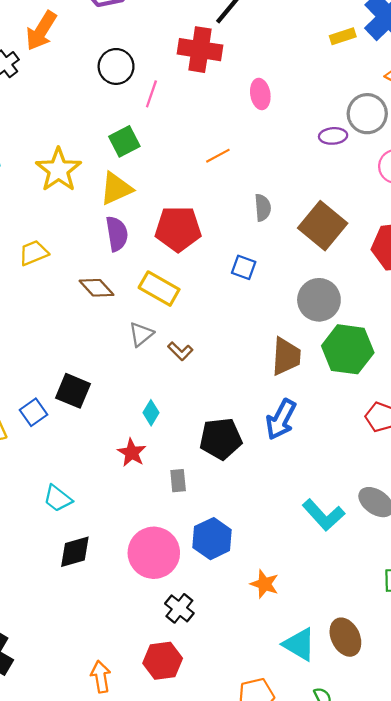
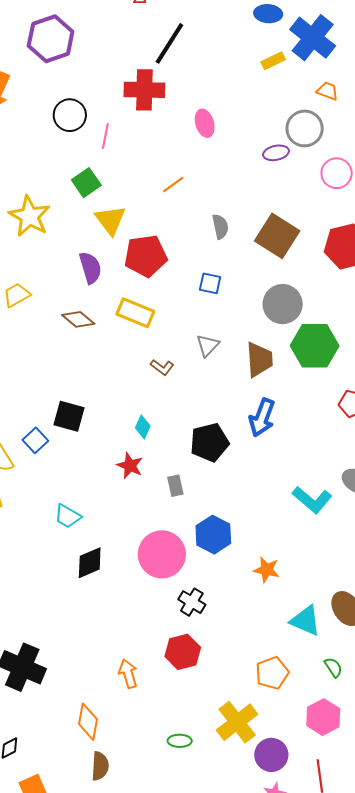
yellow triangle: (116, 189) -> (110, 220), moved, turned -36
gray triangle: (141, 334) -> (208, 345), moved

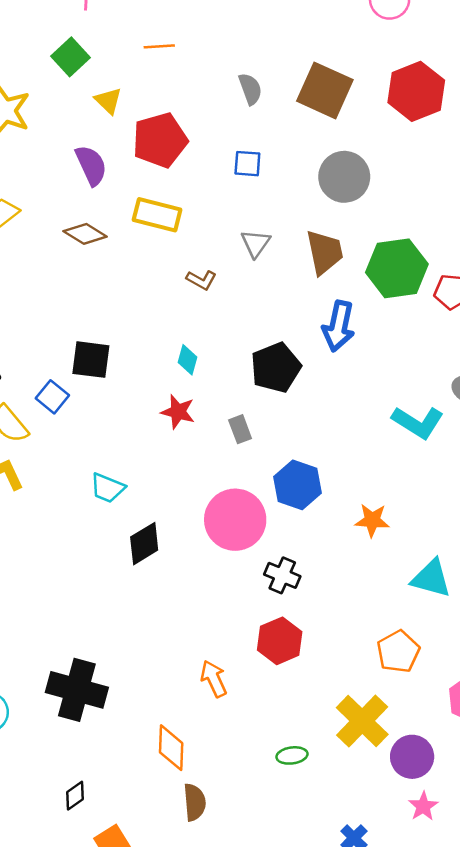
orange line: (173, 185) -> (159, 46), moved, turned 40
yellow triangle: (110, 220) -> (108, 101), size x0.7
green hexagon: (315, 346) -> (397, 268), moved

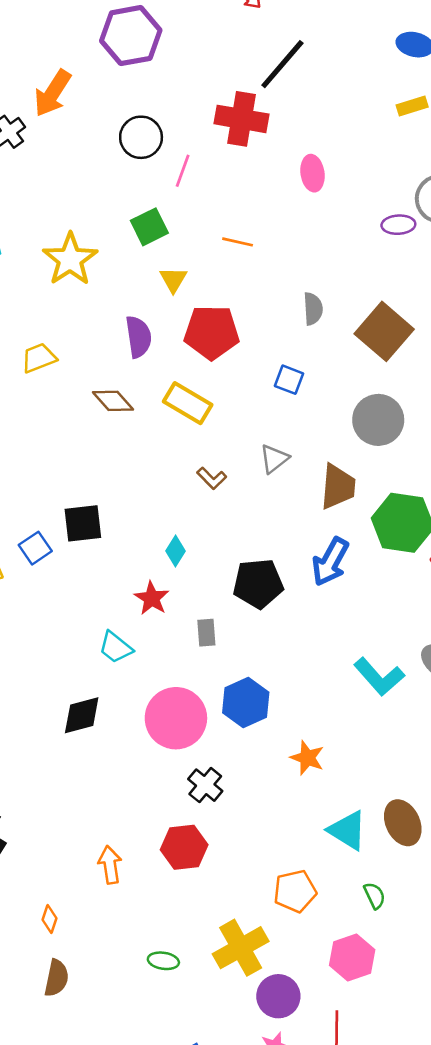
black square: (91, 360) -> (83, 523), turned -30
cyan trapezoid: (108, 488) -> (116, 647), moved
orange diamond: (171, 748) -> (49, 919), size x0.6

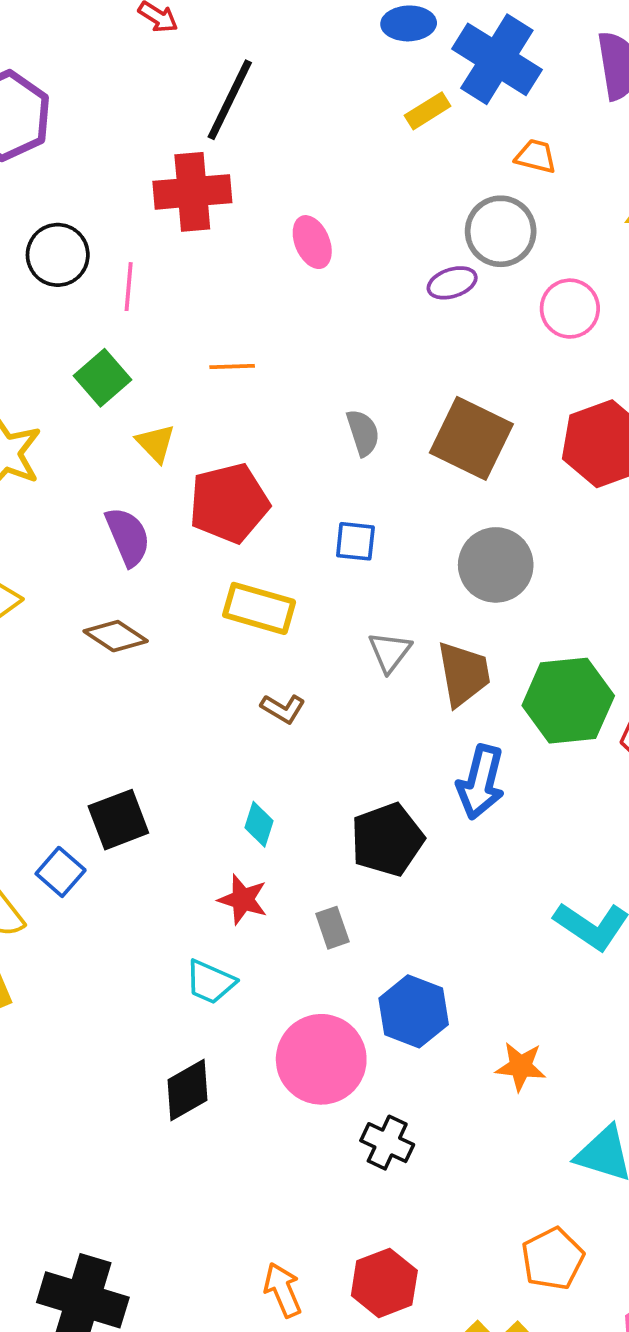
yellow rectangle: (188, 403) -> (259, 608), moved
gray triangle: (274, 459) -> (390, 652), moved
red hexagon: (184, 847) -> (384, 1283), moved

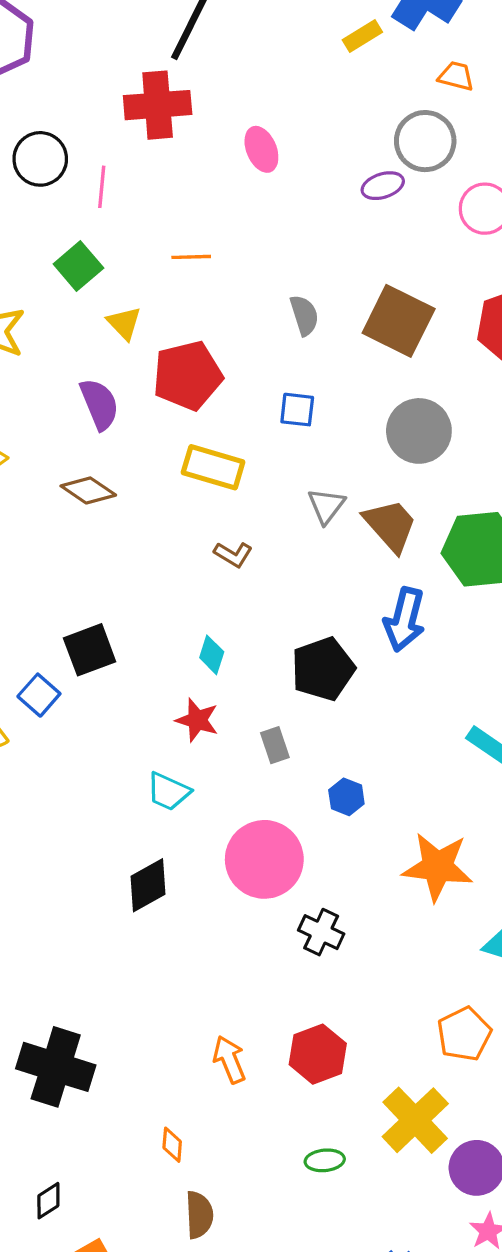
brown trapezoid: (464, 674) -> (390, 525), turned -32
blue hexagon: (414, 1011) -> (346, 797), moved, size x0.6
orange star: (521, 1066) -> (438, 867), size x1.6

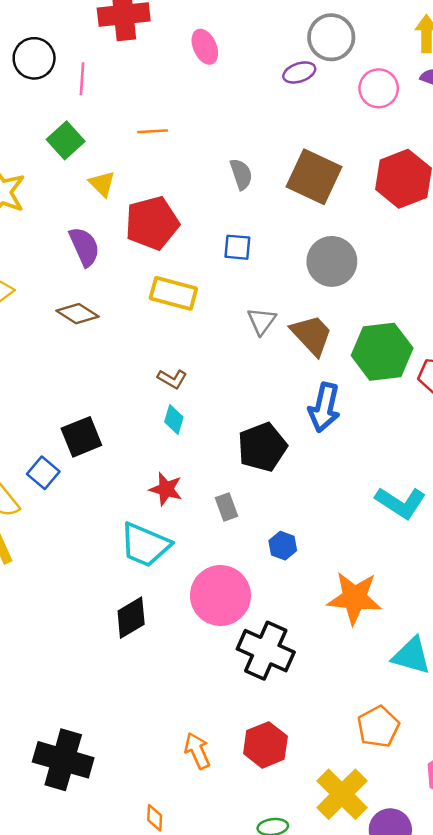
brown L-shape: (233, 554) -> (172, 379), moved
cyan diamond: (212, 655) -> (174, 419), moved
cyan trapezoid: (168, 791) -> (145, 545), size x1.5
black cross: (321, 932) -> (266, 651), size x1.6

